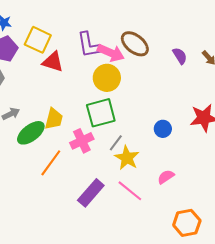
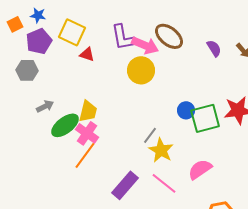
red triangle: (53, 62) -> (87, 54), size x0.7
green square: (101, 113) -> (205, 118), moved
blue circle: (163, 129) -> (186, 110), moved
pink cross: (82, 141) -> (87, 133), moved, turned -30
pink semicircle: (166, 177) -> (200, 169), size x1.4

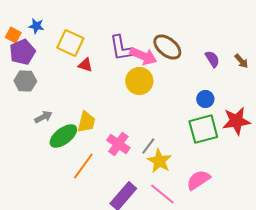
orange square: (15, 24) -> (13, 35), turned -35
purple pentagon: (39, 41) -> (22, 52), moved
blue circle: (186, 110) -> (205, 99), moved
pink cross: (87, 133) -> (118, 144), moved

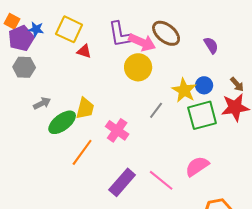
blue star: (36, 26) -> (36, 29), moved
brown arrow: (241, 61) -> (237, 84), moved
gray line: (148, 146) -> (156, 110), moved
yellow star: (159, 161) -> (184, 90), moved

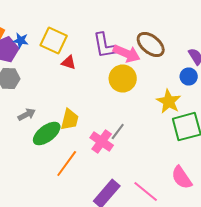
blue circle: (204, 85) -> (189, 76), moved
gray line: (156, 110) -> (118, 132), moved
pink semicircle: (197, 166) -> (182, 178), turned -90

